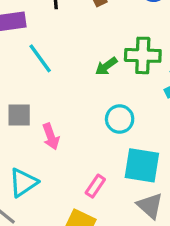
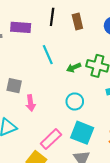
cyan line: (40, 58) -> (48, 55), moved
pink rectangle: (95, 186) -> (51, 139), size x1.5

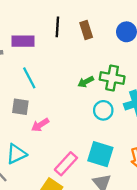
cyan line: (48, 55) -> (29, 78), moved
cyan circle: (75, 101) -> (103, 110), moved
pink arrow: (31, 103) -> (40, 125), turned 70

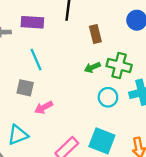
brown rectangle: (86, 30) -> (95, 34), moved

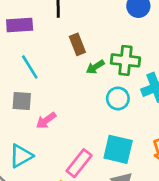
brown rectangle: (95, 34) -> (77, 44), moved

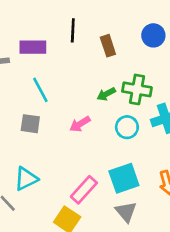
brown rectangle: (77, 44) -> (108, 46), moved
pink arrow: (46, 120) -> (80, 124), moved
cyan square: (118, 149) -> (124, 178), turned -36

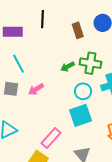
brown rectangle: (108, 46) -> (78, 30), moved
pink arrow: (80, 124) -> (36, 89), moved
cyan square: (124, 178) -> (81, 115), moved

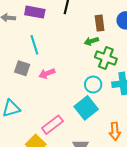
green arrow: (67, 67) -> (91, 41), moved
cyan square: (81, 115) -> (86, 108), turned -30

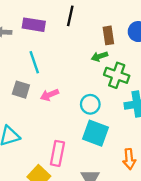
cyan circle: (93, 85) -> (90, 104), moved
cyan square: (86, 108) -> (95, 133), turned -30
pink rectangle: (52, 125) -> (57, 153), turned -40

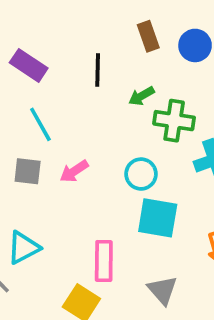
black line: (70, 16) -> (98, 70), moved
purple rectangle: (34, 25) -> (29, 65), turned 35
brown rectangle: (108, 35) -> (148, 36), moved

